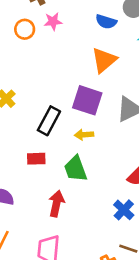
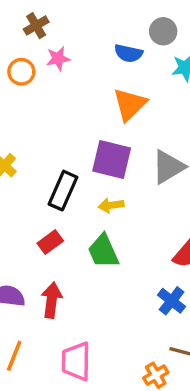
red rectangle: (36, 159) -> (50, 242), turned -30
red arrow: (56, 204) -> (52, 300), moved

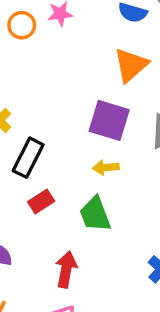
black rectangle: (63, 191) -> (28, 158), moved
red arrow: (52, 300) -> (66, 269), moved

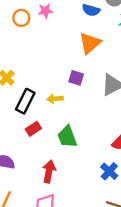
purple square: (109, 120) -> (76, 78), size x0.6
yellow arrow: (106, 167) -> (55, 99), moved

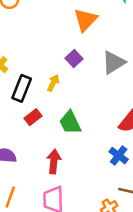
purple square: (76, 78) -> (74, 58), turned 35
yellow arrow: (55, 99) -> (53, 83), turned 126

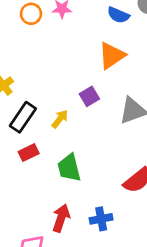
blue cross: (119, 156) -> (101, 219), moved, turned 30
red arrow: (54, 162) -> (61, 218), moved

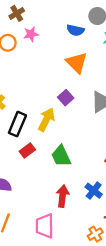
orange triangle: (112, 56) -> (77, 63), turned -30
yellow arrow: (60, 119) -> (46, 120), size x1.5
blue cross: (101, 219) -> (94, 191), turned -30

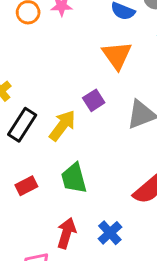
red rectangle: (27, 151) -> (26, 186), moved

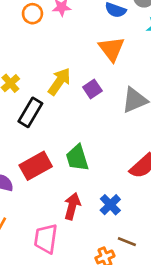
yellow arrow: (62, 126) -> (59, 81), moved
red rectangle: (26, 186) -> (36, 166), size x1.6

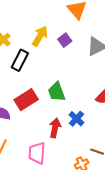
blue cross: (110, 205) -> (76, 119), moved

